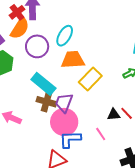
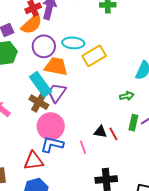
cyan ellipse: (65, 36) -> (73, 43), turned 50
orange trapezoid: (73, 60) -> (56, 67), moved
yellow rectangle: (90, 79) -> (94, 56), moved
purple trapezoid: (64, 103) -> (57, 93), moved

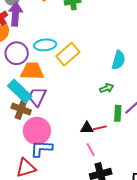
red line: (113, 134) -> (100, 128), turned -64
pink line: (83, 147) -> (91, 150), moved

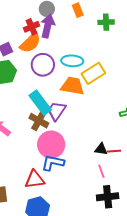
orange trapezoid: (32, 71) -> (72, 86), moved

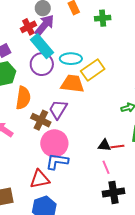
purple arrow: (48, 26) -> (44, 25), turned 30
orange semicircle: (30, 43) -> (23, 98), moved, turned -35
cyan rectangle: (40, 103) -> (42, 46), moved

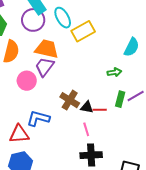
cyan ellipse: (71, 59) -> (63, 18), turned 55
orange trapezoid: (72, 84) -> (47, 49), moved
brown cross: (41, 120) -> (70, 100), moved
pink circle: (54, 143) -> (27, 81), moved, size x0.7

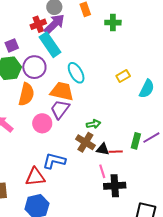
cyan ellipse: (63, 18) -> (76, 73), moved
purple circle: (33, 20) -> (34, 67), moved
yellow rectangle: (83, 31) -> (123, 76), moved, size x0.6
green arrow: (114, 72) -> (93, 124), moved
black cross: (91, 155) -> (115, 186), moved

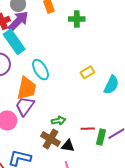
orange trapezoid: (62, 91) -> (27, 88), turned 90
red line: (116, 152) -> (88, 129), moved

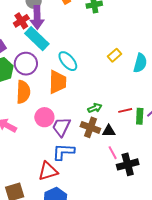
purple arrow: (18, 21) -> (37, 17), turned 145
purple trapezoid: (25, 106) -> (61, 127), moved

